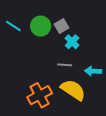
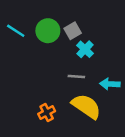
orange cross: (40, 95) -> (47, 112), size x0.6

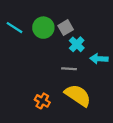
cyan arrow: (110, 84) -> (99, 59), moved
orange cross: (47, 112) -> (42, 101), turned -32

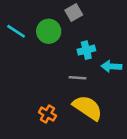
gray square: (66, 28) -> (74, 12), moved
cyan cross: (77, 44) -> (86, 50), turned 32

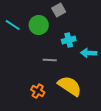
gray line: (78, 78) -> (50, 60), moved

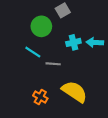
cyan line: (13, 25) -> (33, 52), moved
cyan arrow: (89, 53) -> (95, 42), moved

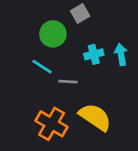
cyan arrow: (95, 42) -> (121, 54), turned 77
orange cross: (40, 97) -> (52, 124), size x1.6

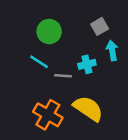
gray square: (80, 14) -> (100, 26), moved
cyan cross: (94, 54) -> (87, 64), moved

